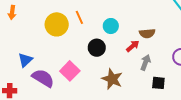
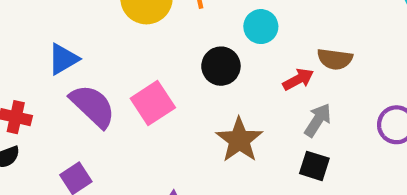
black square: (158, 83) -> (314, 166), moved

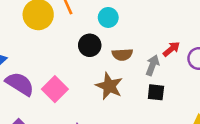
brown semicircle: (335, 59) -> (122, 55), moved
red arrow: (298, 79) -> (171, 49), moved
pink square: (153, 103) -> (55, 89), moved

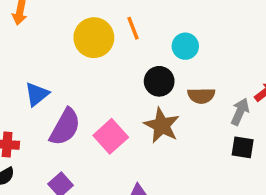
purple semicircle: (20, 84) -> (65, 127), turned 84
brown star: (109, 86) -> (162, 125), moved

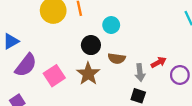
gray arrow: (240, 112) -> (140, 73), turned 140

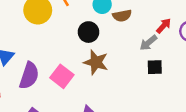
brown semicircle: (117, 58) -> (122, 16), moved
gray arrow: (140, 73) -> (148, 43), turned 77

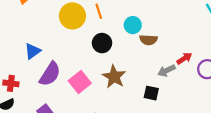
black circle: (88, 32) -> (102, 43), moved
black square: (155, 67) -> (151, 93), moved

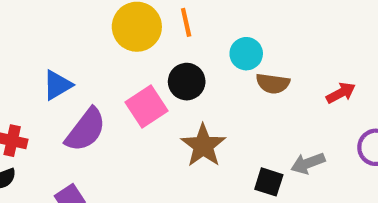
red arrow: (184, 58) -> (341, 93), moved
gray arrow: (166, 71) -> (308, 163), moved
pink square: (80, 82) -> (147, 106), moved

